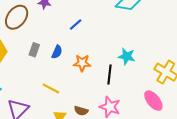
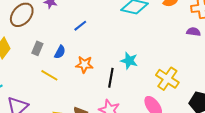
yellow line: (51, 88) -> (49, 75), moved

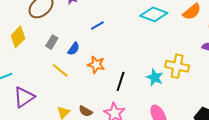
cyan star: (129, 61) -> (155, 77), moved
yellow cross: (167, 79) -> (177, 66), moved, turned -30

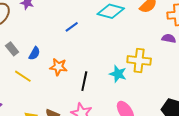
blue line: (97, 26) -> (72, 27), moved
gray rectangle: (52, 42) -> (12, 49), turned -64

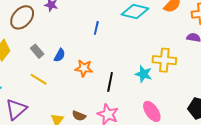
blue line: (72, 27) -> (96, 28), turned -40
yellow line: (23, 76) -> (39, 79), moved

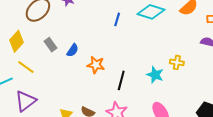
blue line: (96, 28) -> (117, 19), moved
yellow cross: (164, 60) -> (177, 62), size x0.6
yellow line: (39, 79) -> (26, 67), moved

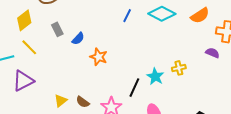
yellow cross: (177, 62) -> (179, 68), turned -32
black line: (121, 80) -> (134, 88), moved

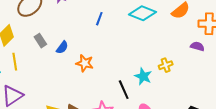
blue line: (127, 16) -> (99, 19), moved
yellow line: (29, 47) -> (15, 62), turned 42
black line: (134, 88) -> (124, 90), turned -42

